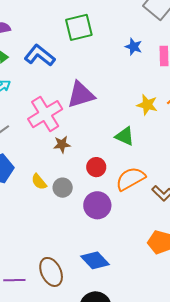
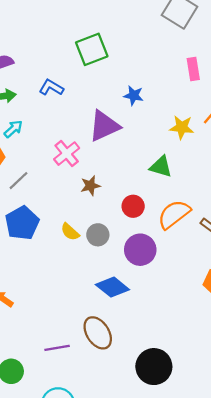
blue star: (134, 47) -> (134, 95), moved
blue L-shape: (40, 55) -> (51, 88), size x0.7
pink cross: (45, 114) -> (67, 154), size x0.7
blue diamond: (95, 260) -> (112, 287), moved

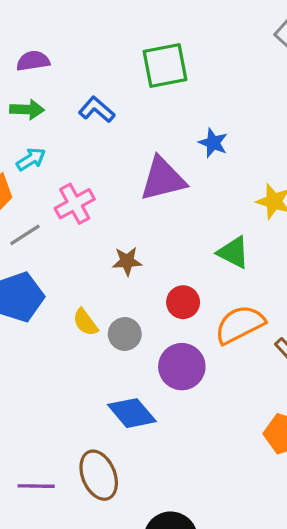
pink cross: (67, 154) -> (75, 204), moved

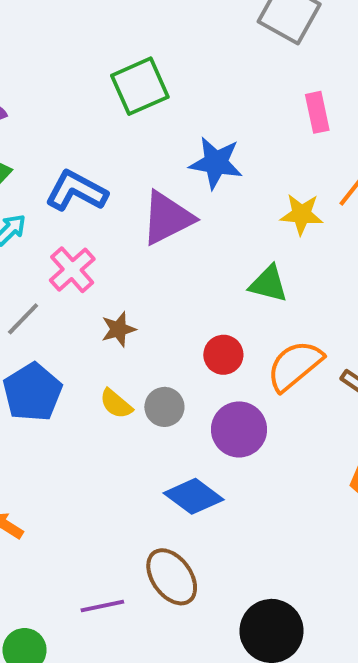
blue L-shape: (97, 110) -> (76, 191), moved, size x1.4
blue star: (213, 143) -> (216, 163), size x1.5
brown star: (127, 261) -> (118, 329), moved

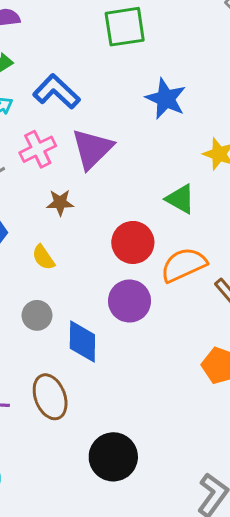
purple triangle: (167, 218) -> (92, 149), moved, turned -33
red circle: (223, 355) -> (133, 242), size x1.4
gray circle: (164, 407) -> (37, 315), moved
blue diamond: (194, 496) -> (82, 341), turned 39

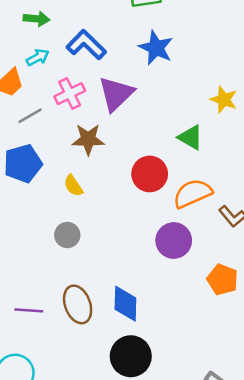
blue star: (166, 99) -> (156, 48), moved
brown star: (60, 203) -> (88, 139), size x1.4
purple circle: (129, 301) -> (174, 241), moved
blue diamond: (82, 341) -> (125, 304), moved

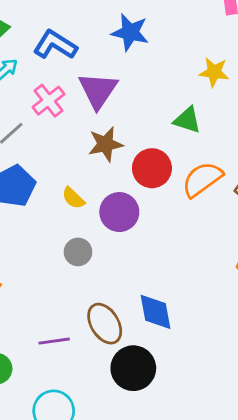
brown star: (88, 139) -> (106, 144), moved
purple circle: (174, 241) -> (119, 212), moved
black circle: (131, 356) -> (133, 368), moved

